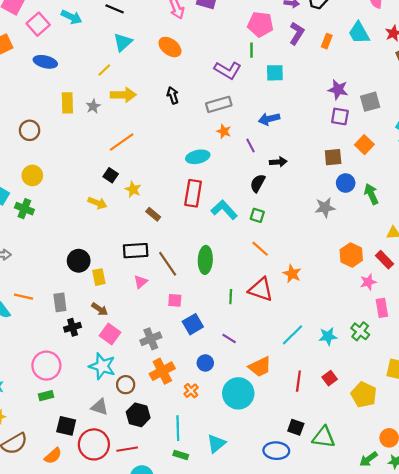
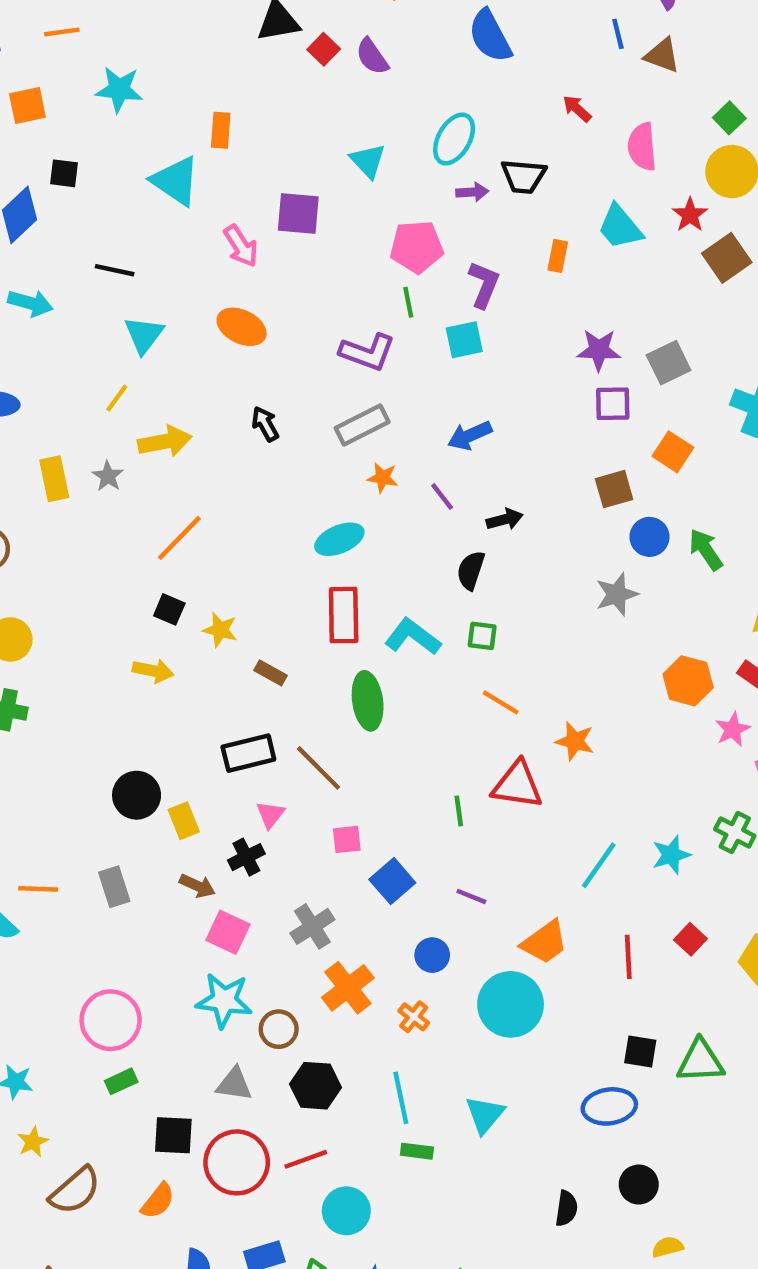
purple L-shape: (297, 33) -> (484, 285), moved
green ellipse: (205, 260) -> (368, 701), moved
black cross: (73, 327) -> (246, 857), moved

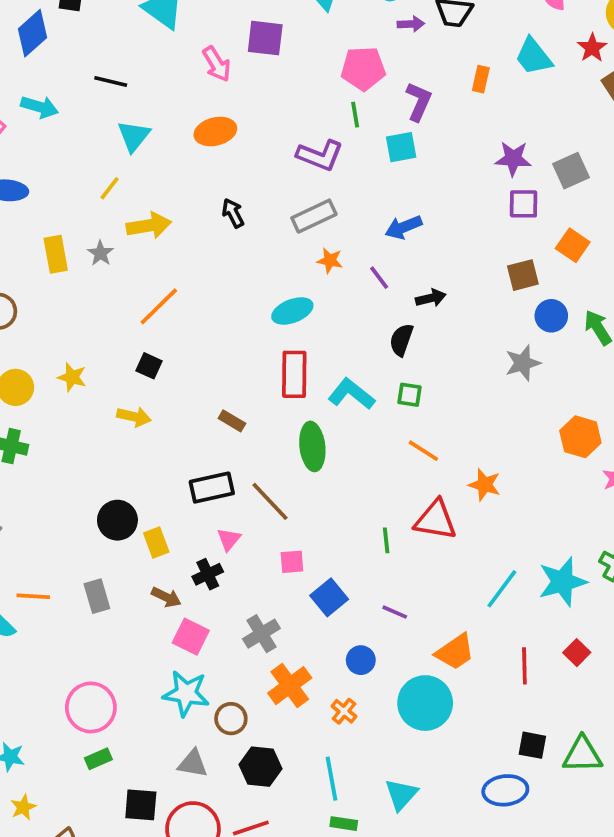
orange ellipse: (242, 327) -> (215, 132), turned -42
yellow star: (220, 630) -> (72, 377), moved
cyan star: (671, 855) -> (562, 582), size x1.5

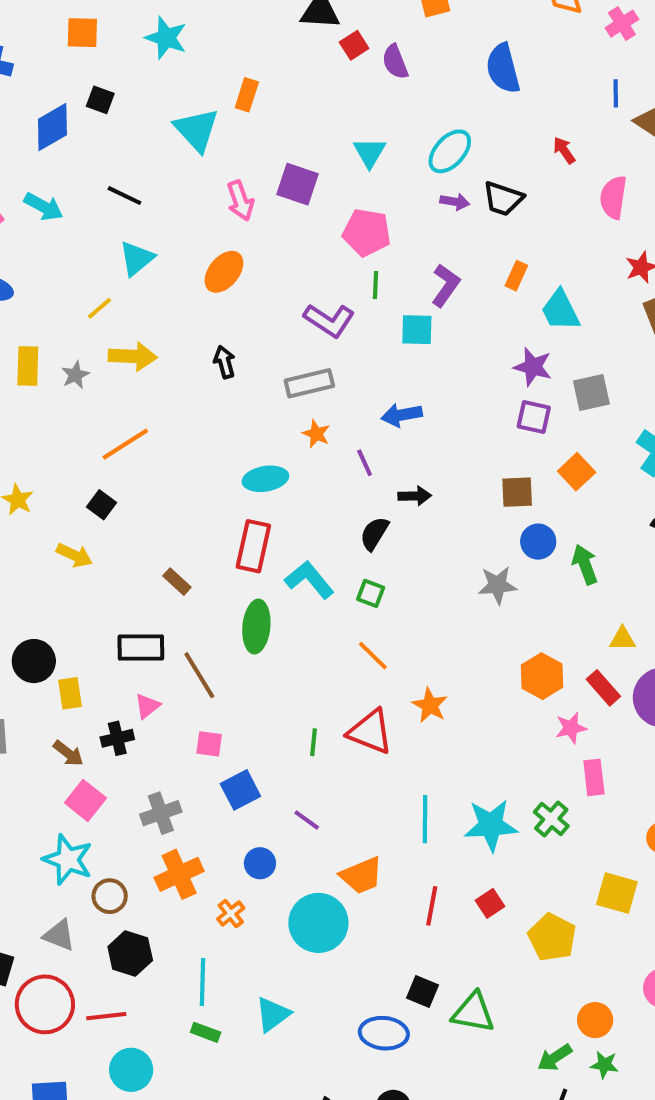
cyan trapezoid: (534, 56) -> (560, 310), moved
pink pentagon: (363, 69) -> (367, 232), moved
orange ellipse: (215, 132) -> (224, 272), turned -48
cyan line: (502, 589) -> (425, 819), turned -48

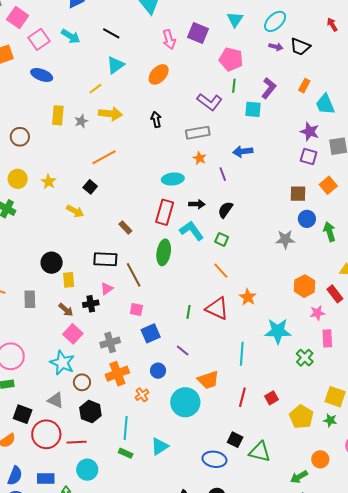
black arrow: (415, 496) -> (197, 204), moved
cyan star: (491, 825) -> (278, 331), moved
green star: (604, 1065) -> (330, 420), moved

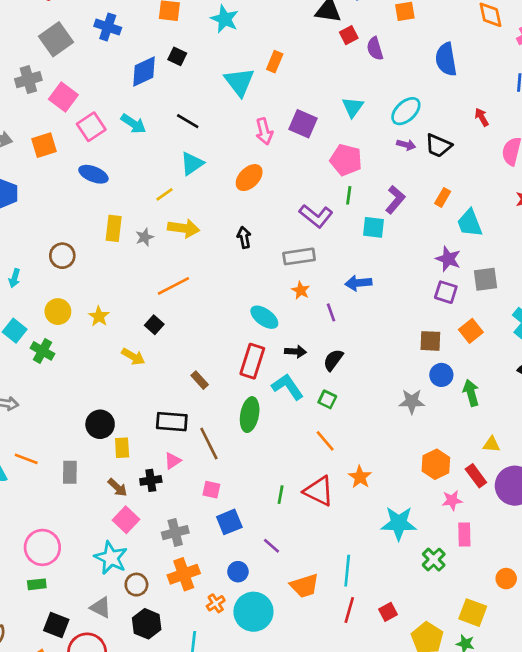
cyan ellipse: (173, 179) -> (264, 317), turned 40
cyan line: (242, 354) -> (347, 571), moved
cyan circle: (185, 402) -> (253, 612), moved

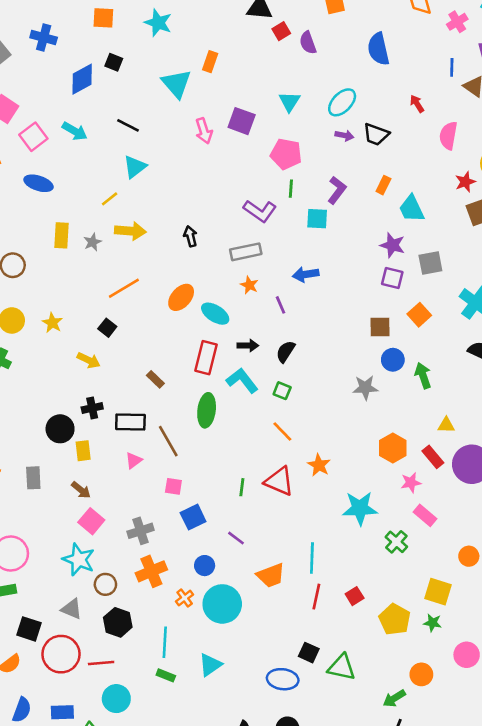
orange ellipse: (249, 178) -> (181, 297), moved
black cross: (151, 480) -> (92, 408), moved
pink rectangle: (464, 535) -> (425, 515), turned -45

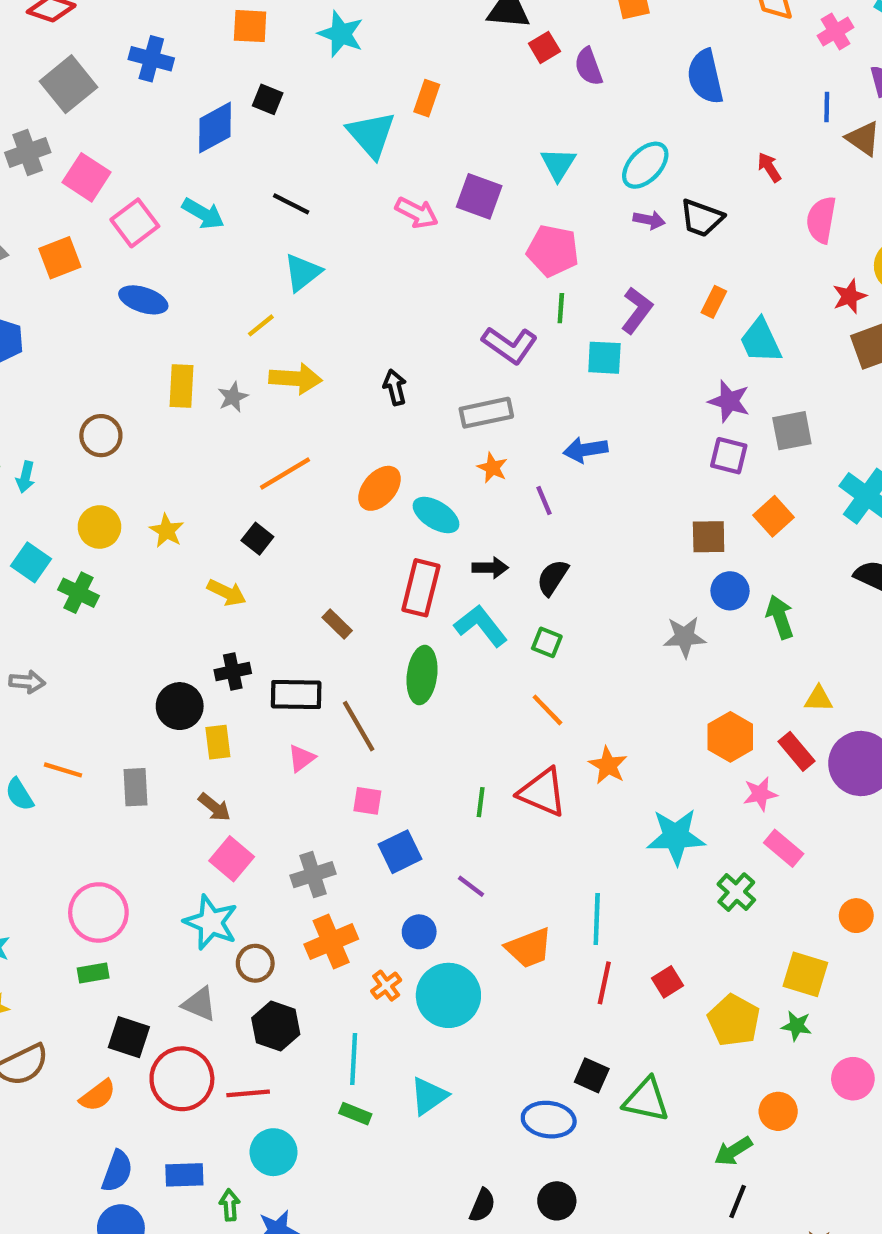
pink arrow: (204, 131) -> (417, 213), turned -45

